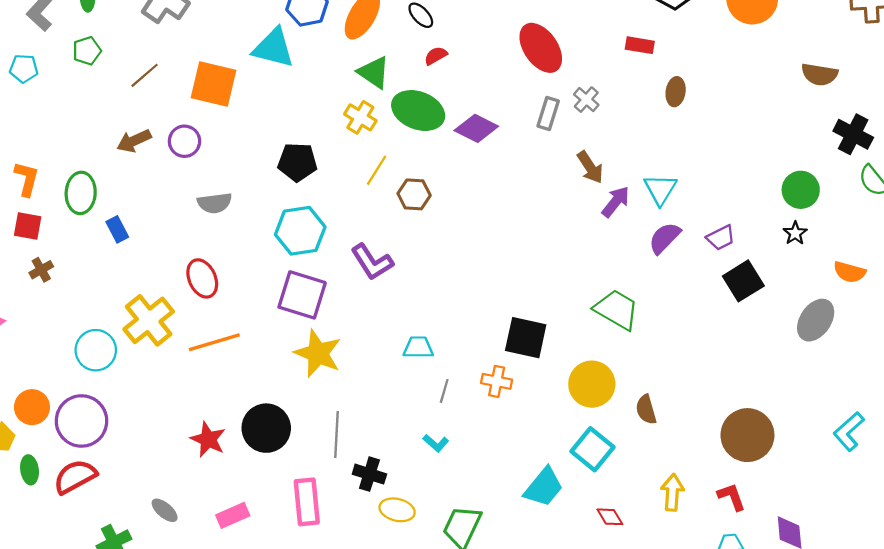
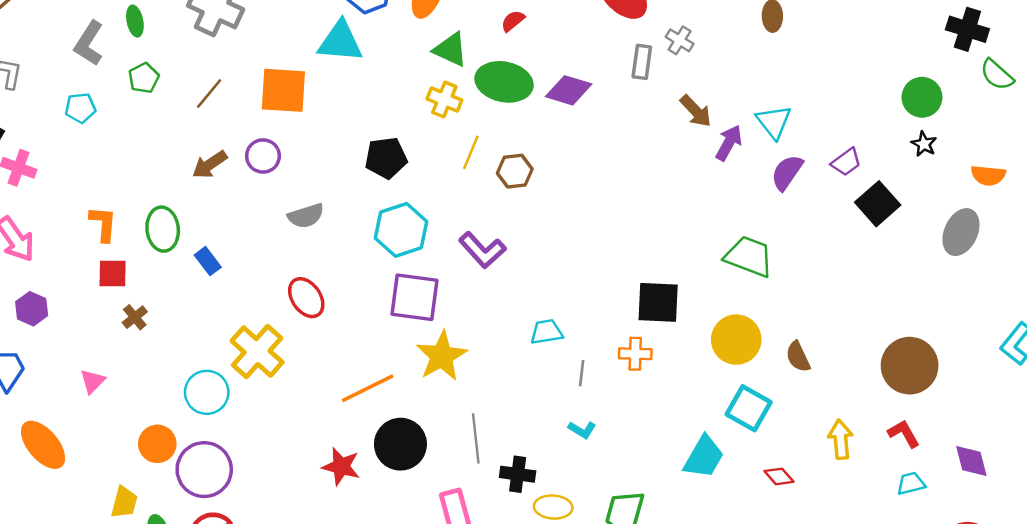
orange line: (214, 342) -> (368, 388), moved
yellow star: (318, 353) -> (442, 356), turned 30
orange circle: (32, 407) -> (157, 444), moved

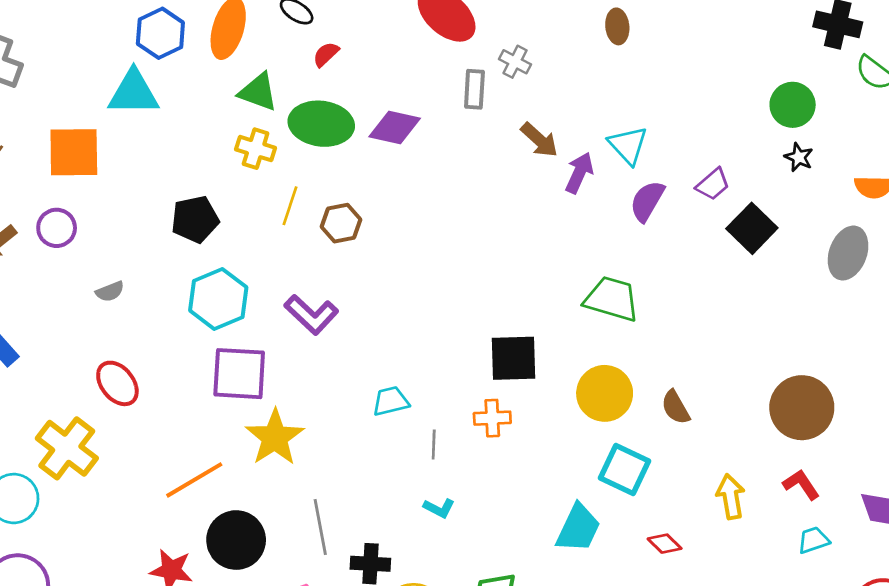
gray semicircle: (306, 216) -> (110, 291), size x0.7

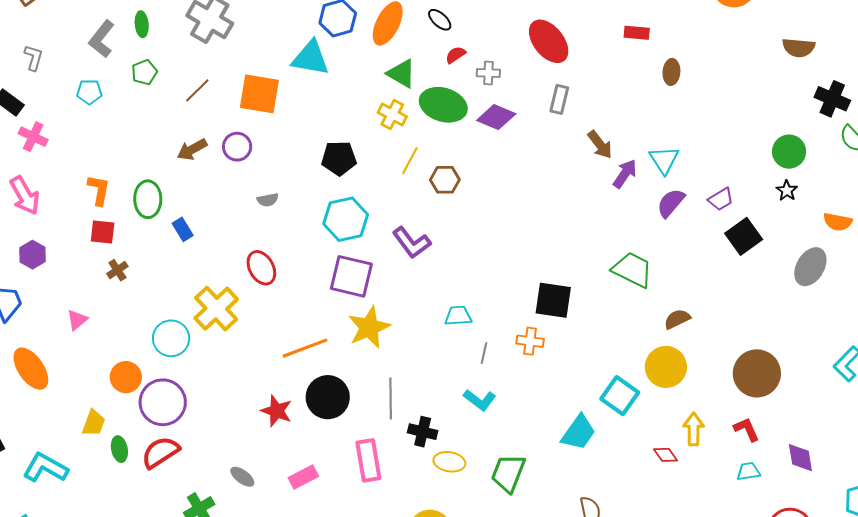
gray cross: (515, 62) -> (488, 73), moved, turned -35
yellow circle: (605, 393) -> (666, 367), moved
brown semicircle: (676, 407) -> (677, 319), moved, turned 84
cyan L-shape: (439, 508) -> (480, 400), size x1.4
red diamond: (665, 544) -> (665, 455), moved

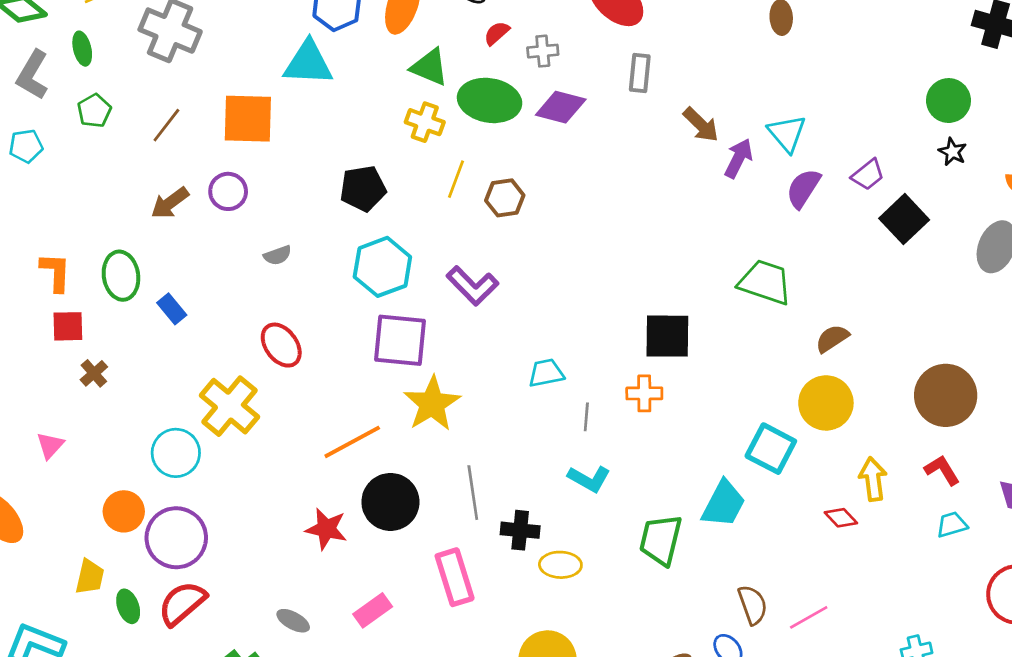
green trapezoid: (508, 473) -> (661, 540), moved

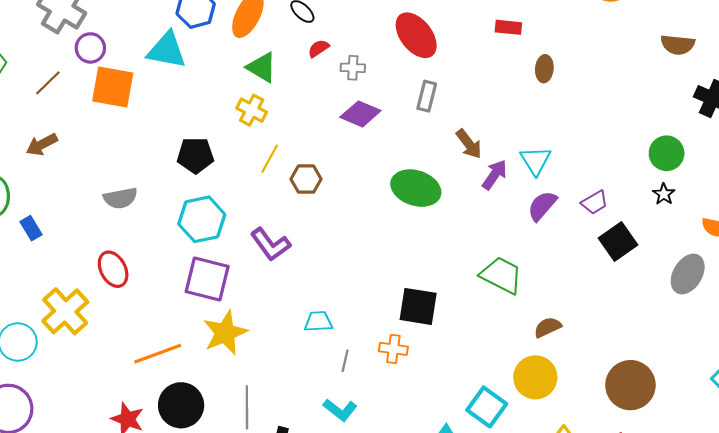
green ellipse: (490, 100) -> (416, 188), moved
purple circle: (228, 191) -> (90, 48), moved
gray semicircle: (278, 255) -> (120, 198), size x1.5

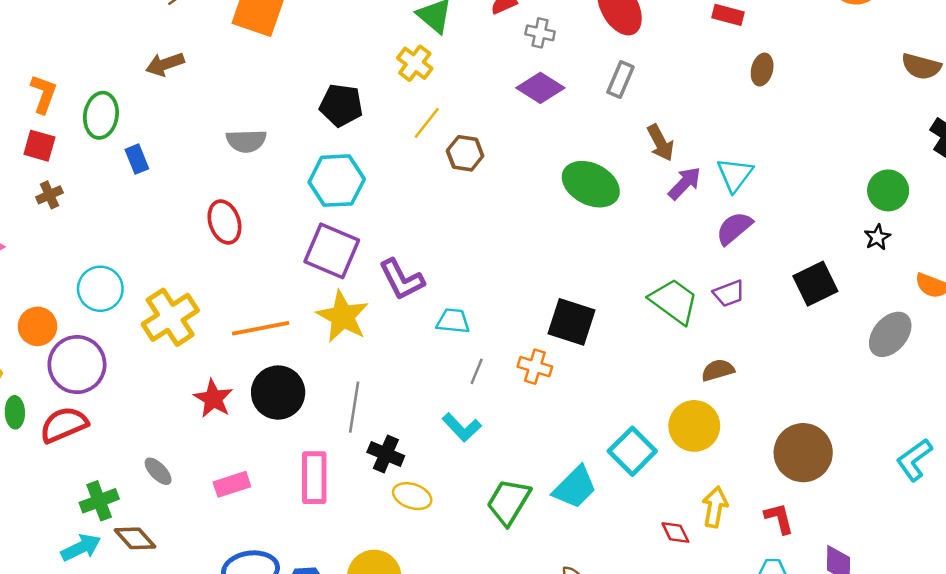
purple trapezoid: (595, 202) -> (729, 293), moved
purple L-shape: (270, 244) -> (402, 279), moved
yellow cross: (65, 311) -> (170, 317), moved
yellow star: (225, 333) -> (343, 317), turned -30

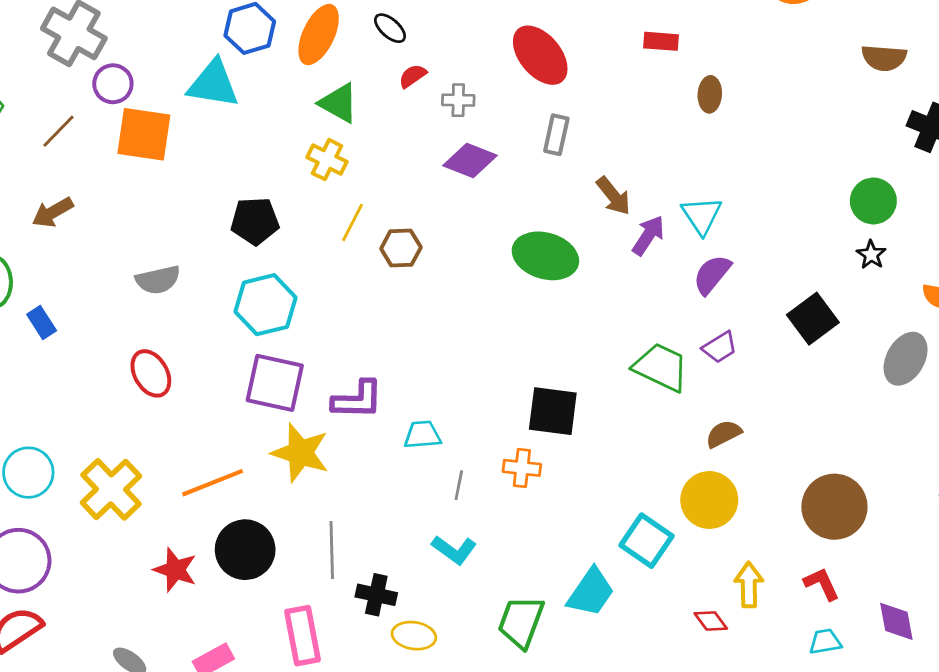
purple L-shape: (402, 279) -> (357, 400), turned -51

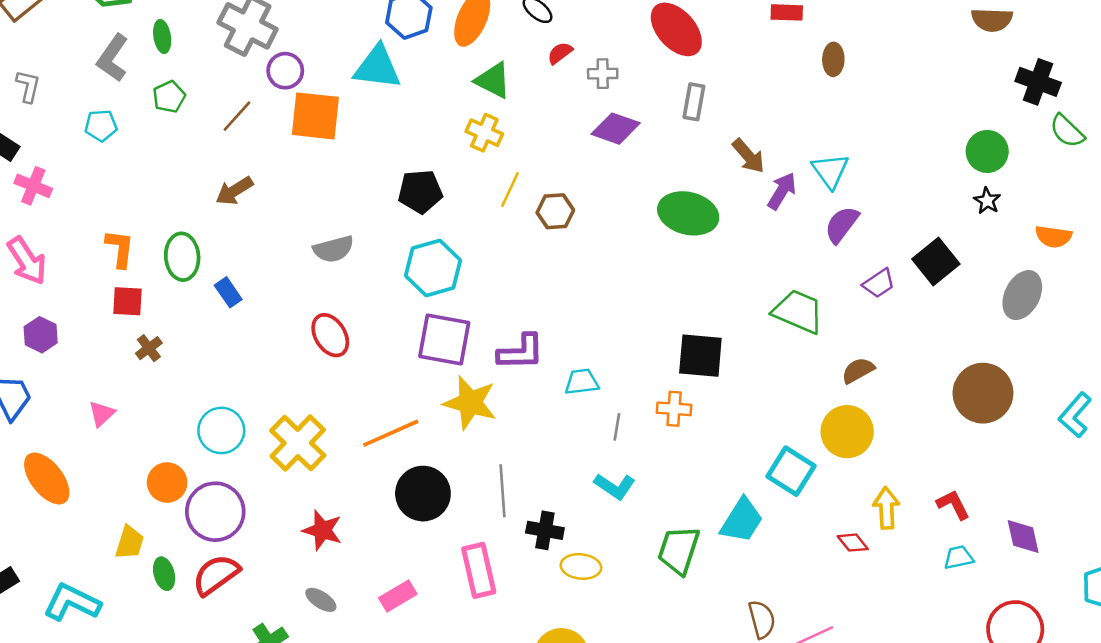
purple trapezoid: (720, 347) -> (879, 283), moved
brown circle: (834, 507) -> (983, 393), moved
red star: (175, 570) -> (322, 530), moved

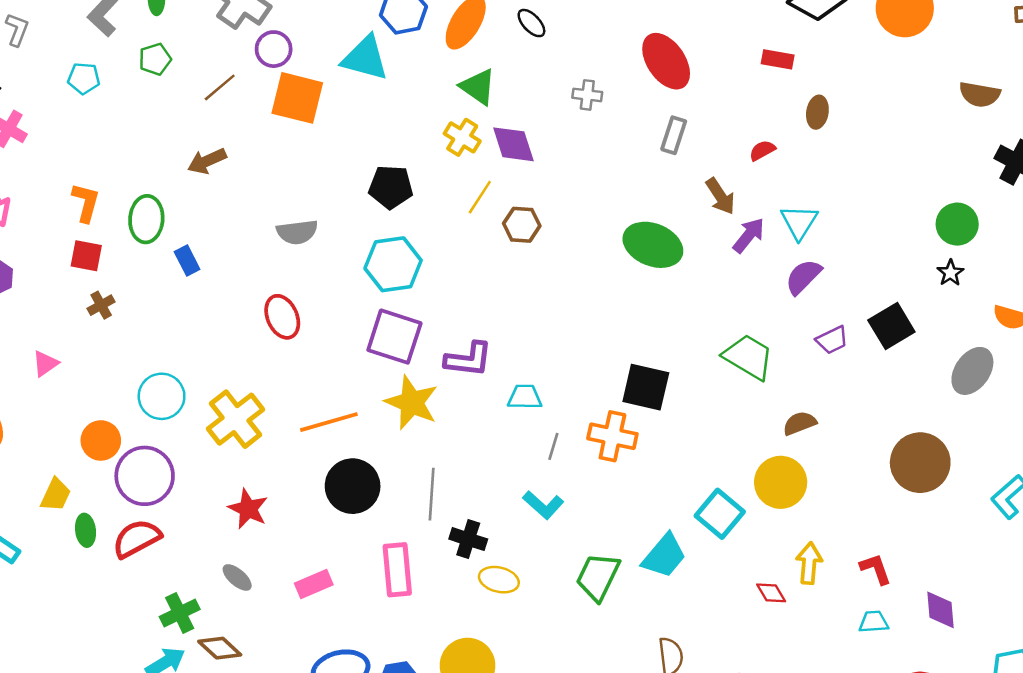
red semicircle: (560, 53) -> (762, 150), moved
purple diamond: (616, 129) -> (513, 144), moved, turned 45
orange cross: (674, 409) -> (612, 436), size x1.4

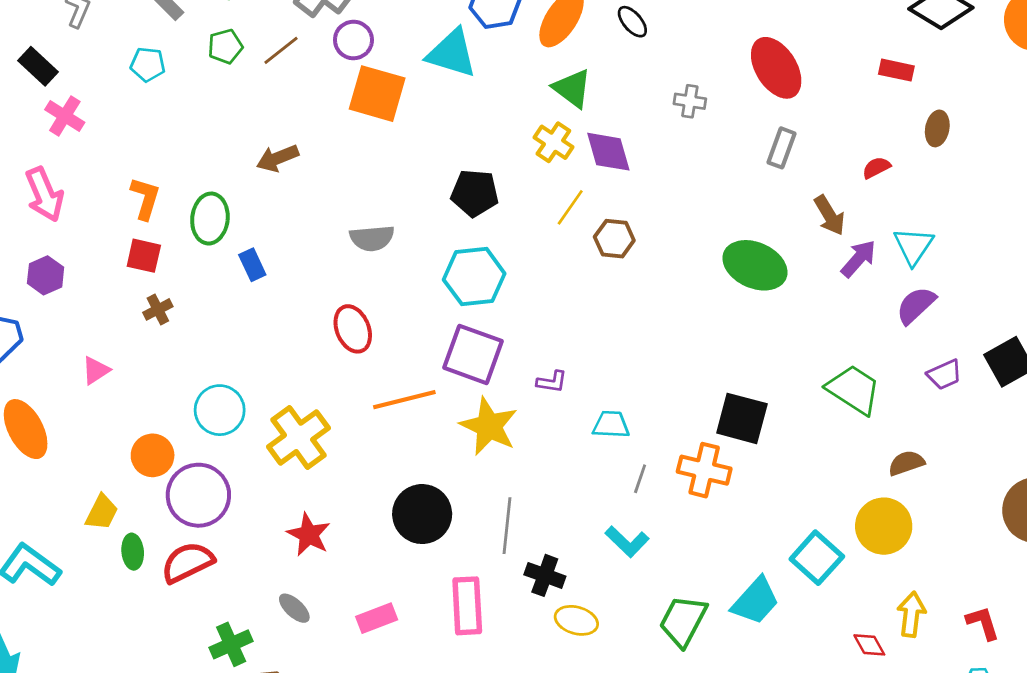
brown line: (220, 87) -> (281, 50), moved
purple L-shape: (468, 359) -> (552, 382), size x0.6
orange line: (329, 422) -> (404, 400), moved

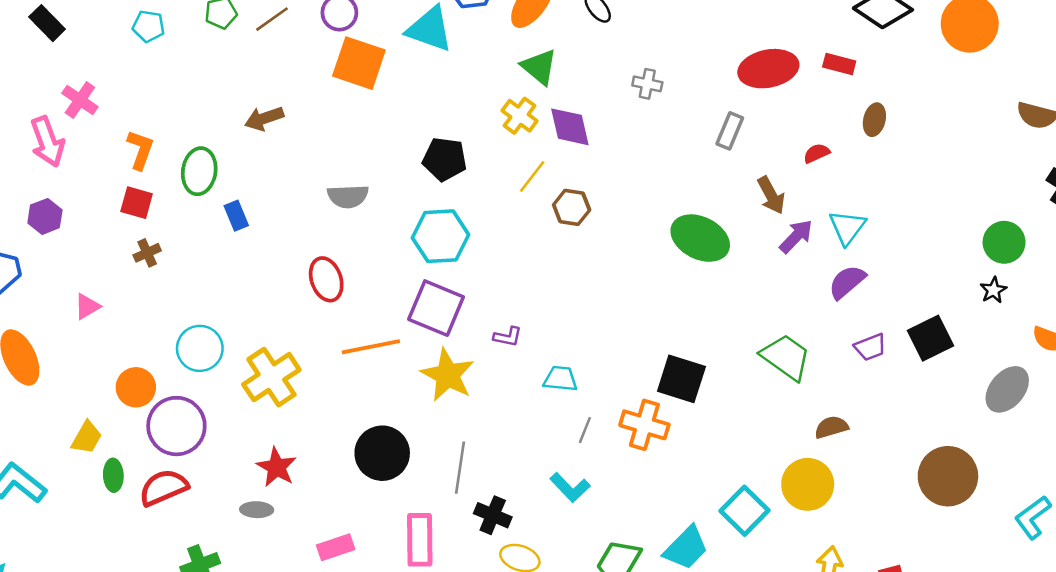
red ellipse: (776, 68) -> (768, 69), moved, turned -72
pink cross: (65, 116) -> (80, 100), moved
gray ellipse: (294, 608) -> (257, 510), moved, turned -44

